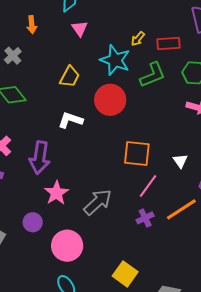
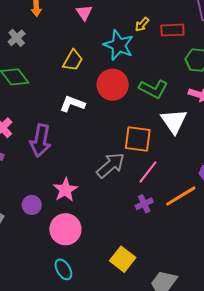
green L-shape: (153, 75) -> (153, 89), moved, turned 48
white triangle: (180, 161) -> (174, 121), moved, size x1.8
pink star: (56, 193) -> (65, 190), moved
gray arrow: (98, 202) -> (111, 165), moved

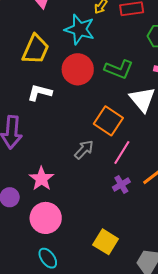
yellow trapezoid: (73, 60) -> (36, 49), size x1.4
orange square: (138, 139) -> (108, 121), turned 32
gray arrow: (111, 165) -> (84, 150), size x0.7

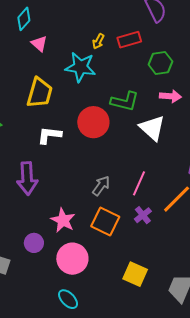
red circle: (78, 69) -> (93, 122), moved
orange square: (108, 121) -> (105, 222), moved
cyan ellipse: (48, 258) -> (68, 299), moved

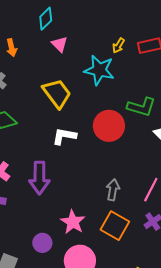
yellow trapezoid: (40, 93) -> (57, 93), turned -56
gray arrow: (101, 186) -> (113, 190), turned -30

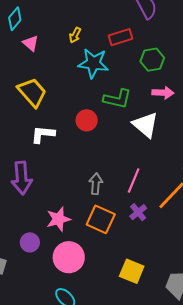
yellow arrow: (119, 46) -> (75, 35), moved
cyan star: (99, 70) -> (93, 63), moved
red circle: (109, 126) -> (87, 120), size x0.7
pink star: (73, 222) -> (58, 219), turned 30

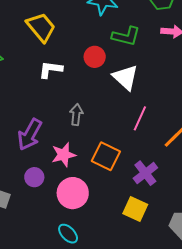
white triangle: (145, 125) -> (125, 77), moved
purple arrow: (22, 178) -> (30, 134), moved, turned 32
gray arrow: (96, 184) -> (76, 115), moved
purple cross: (138, 212) -> (145, 173), moved, size x1.4

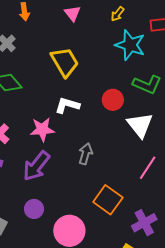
pink star: (64, 155) -> (42, 129), moved

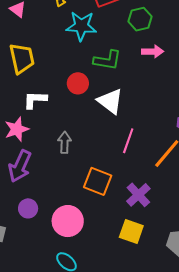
yellow trapezoid: (65, 62) -> (22, 58), turned 32

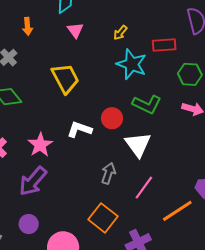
yellow trapezoid: (22, 58) -> (65, 78), turned -32
white L-shape: (35, 100) -> (79, 129), moved
pink star: (17, 129) -> (40, 145), turned -30
gray arrow: (65, 142) -> (108, 173), moved

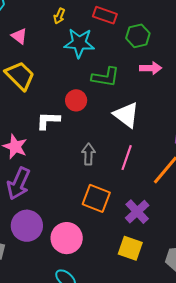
pink triangle: (75, 30) -> (19, 36), moved
red rectangle: (164, 45) -> (105, 15), turned 40
white triangle: (138, 145) -> (126, 115), moved
purple circle: (29, 224) -> (27, 226), size x1.6

